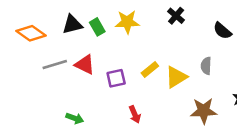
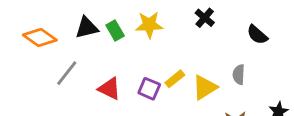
gray line: (55, 64) -> (67, 73), turned -35
red triangle: (85, 64) -> (109, 89), moved
purple square: (116, 78) -> (149, 89), moved, turned 36

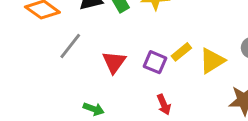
red triangle: (109, 89) -> (114, 62), turned 40

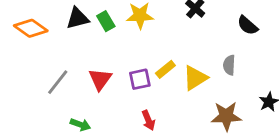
gray line: (70, 46) -> (58, 82), moved
purple square: (155, 62) -> (140, 79), turned -35

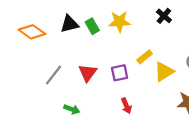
yellow rectangle: (165, 69) -> (145, 57), moved

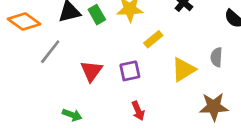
yellow rectangle: (145, 57) -> (153, 39), moved
gray line: (54, 75) -> (50, 52), moved

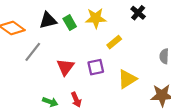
yellow triangle: (183, 70) -> (127, 79), moved
red arrow: (138, 111) -> (76, 100), moved

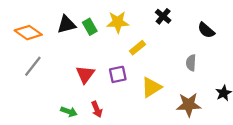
gray line: (33, 52) -> (33, 66), moved

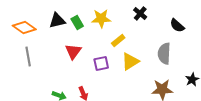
gray semicircle: (191, 63) -> (164, 54), size x1.5
gray line: (33, 66) -> (28, 56), turned -48
red triangle: (85, 74) -> (73, 52), moved
yellow triangle: (151, 87) -> (130, 62), moved

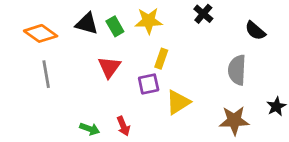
black triangle: (57, 20) -> (87, 24), turned 30
yellow rectangle: (118, 40) -> (161, 59), moved, turned -32
yellow triangle: (130, 62) -> (178, 102), moved

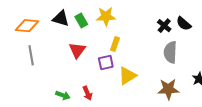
black cross: (203, 14) -> (164, 26), moved
orange diamond: (41, 33) -> (27, 26), turned -30

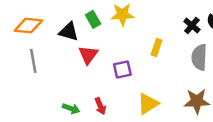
black triangle: (61, 18) -> (69, 32), moved
yellow rectangle: (115, 44) -> (157, 47), moved
yellow triangle: (127, 76) -> (148, 104), moved

